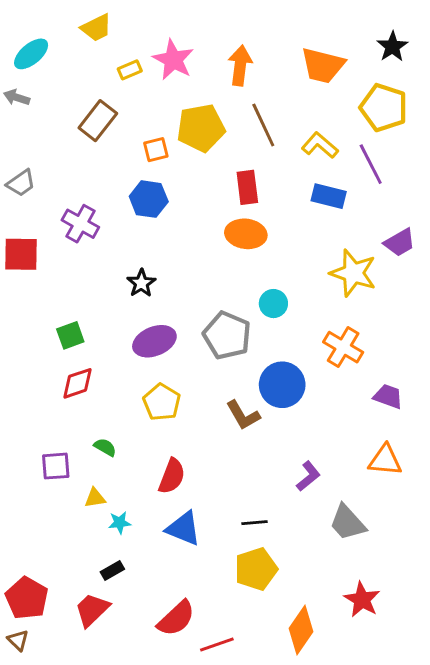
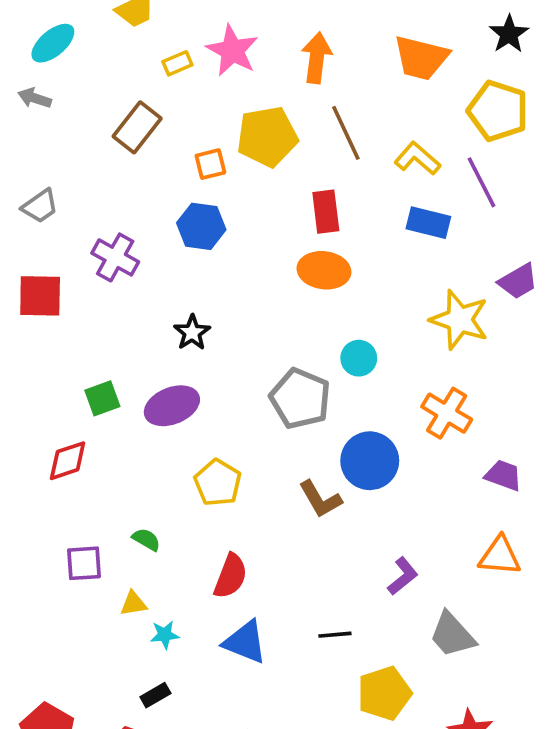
purple ellipse: (154, 341) -> (172, 406), moved
red diamond: (78, 383) -> (68, 461), moved
yellow pentagon: (256, 569) -> (384, 693), moved

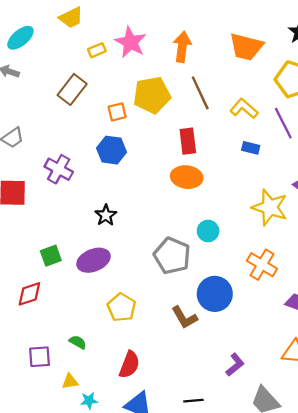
blue rectangle: (428, 223) -> (251, 148), size x0.7

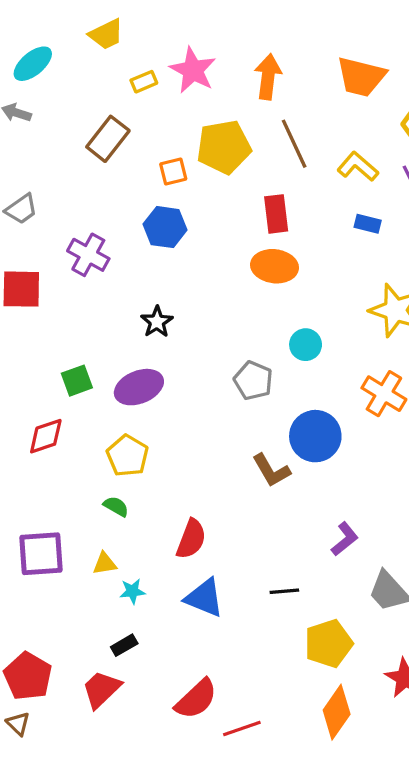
gray pentagon: (172, 256) -> (253, 381), size x0.7
yellow pentagon: (122, 307) -> (128, 456), moved
purple square: (40, 357) -> (41, 554), moved, size x1.4

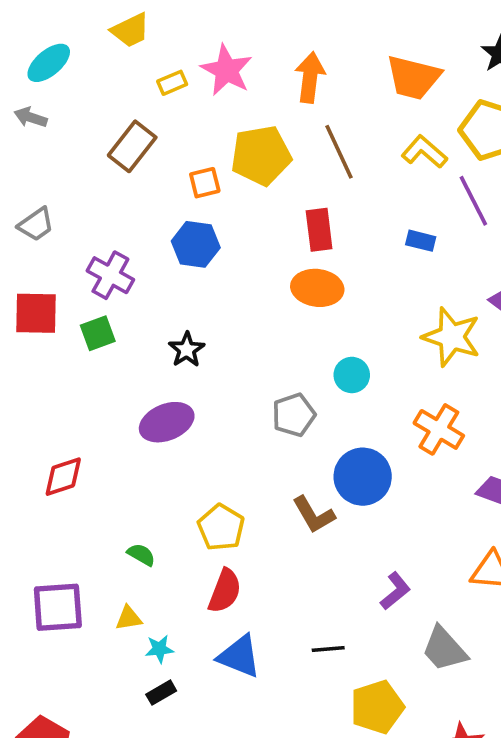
yellow L-shape: (358, 167) -> (424, 152), moved
green square: (77, 381) -> (98, 333), moved
gray pentagon: (253, 381) -> (294, 415), turned 30
yellow pentagon: (128, 456) -> (221, 527), moved
black rectangle: (124, 645) -> (161, 693), moved

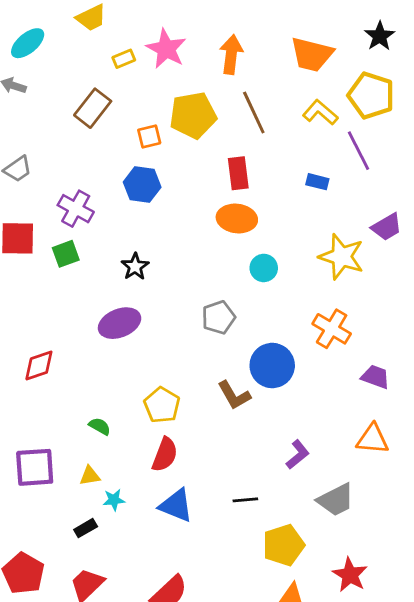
cyan circle: (352, 375) -> (264, 268), moved
gray trapezoid: (444, 649) -> (336, 500), turned -75
black rectangle: (161, 693) -> (86, 528), moved

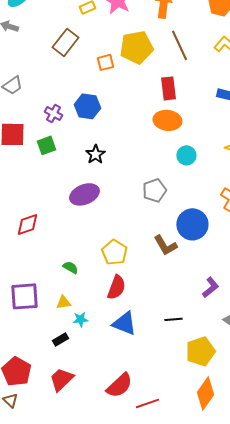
blue hexagon: (142, 185) -> (87, 106), moved
purple cross: (76, 209) -> (53, 113), size x0.7

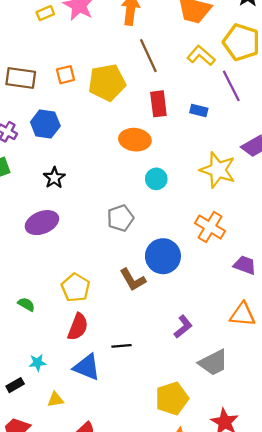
brown rectangle: (65, 42) -> (21, 78), moved, turned 60
yellow pentagon: (136, 47) -> (107, 83), moved
red rectangle: (168, 88) -> (158, 104), moved
yellow triangle: (63, 302) -> (55, 400), moved
black line: (173, 319) -> (121, 346), moved

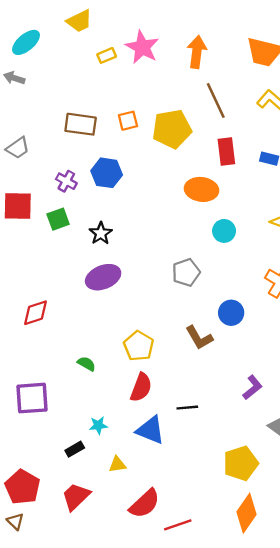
black star: (54, 178) -> (101, 233), moved
blue circle: (163, 256) -> (231, 313), size x0.7

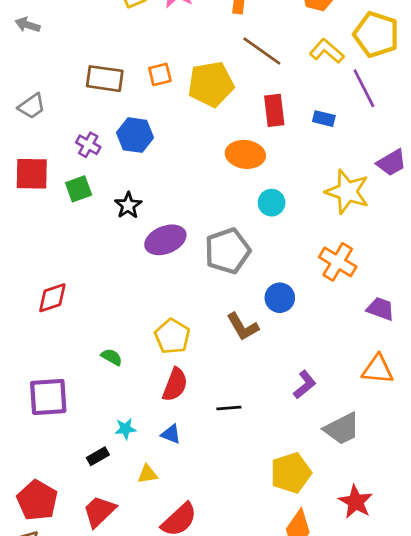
brown line: (216, 101) -> (262, 51), turned -30
gray pentagon: (186, 272) -> (227, 251), size x1.4
purple ellipse: (103, 277) -> (165, 240), moved
blue triangle: (151, 430) -> (171, 434), moved, size x0.6

